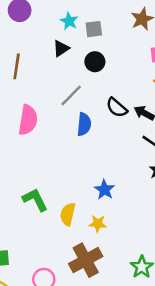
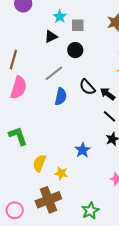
brown line: (17, 66) -> (13, 60), moved
blue star: (104, 190) -> (83, 150), moved
green L-shape: (35, 200) -> (18, 136), moved

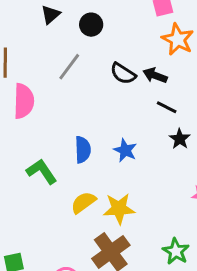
blue semicircle: (61, 96) -> (83, 150), moved
blue star: (83, 150) -> (125, 150), moved
yellow semicircle: (39, 163) -> (83, 202), turned 48
yellow star: (61, 173) -> (119, 209), size x1.5

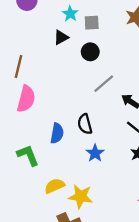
gray line: (69, 67) -> (104, 84), moved
black semicircle: (123, 73) -> (85, 124), moved, turned 30
blue semicircle: (83, 150) -> (57, 133), moved

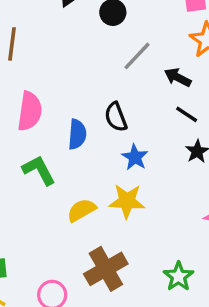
pink semicircle: (26, 99) -> (30, 111), moved
yellow star: (81, 196) -> (127, 201), moved

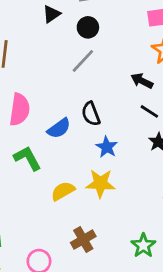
gray line: (137, 56) -> (83, 61), moved
blue semicircle: (77, 134) -> (59, 128), turned 50
brown cross: (106, 269) -> (83, 240), size x0.7

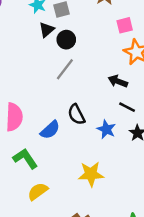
black triangle: (51, 14) -> (47, 30), moved
blue star: (107, 147) -> (106, 129), moved
yellow semicircle: (63, 191) -> (38, 191), moved

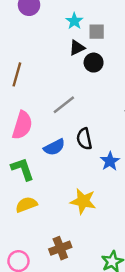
gray line: (65, 69) -> (64, 105), moved

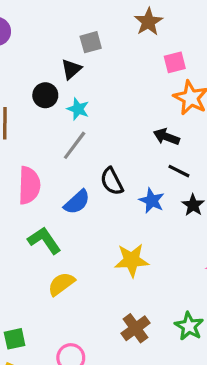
cyan star: (74, 21) -> (78, 109), moved
black circle: (94, 63) -> (45, 95), moved
brown cross: (60, 248) -> (135, 328), moved

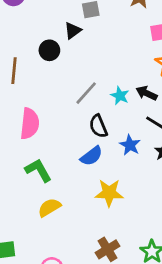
cyan star: (78, 109) -> (120, 96), moved
gray line: (75, 145) -> (86, 93), moved
blue semicircle: (77, 202) -> (91, 156), moved

